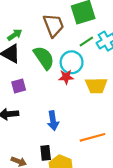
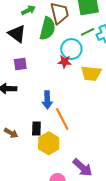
green arrow: (15, 35) -> (28, 10), moved
green semicircle: (44, 58) -> (47, 28), moved, turned 40
orange line: (93, 137) -> (62, 119), moved, turned 70

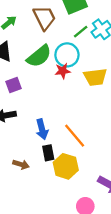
green semicircle: (47, 28) -> (39, 56), moved, turned 50
blue arrow: (47, 100) -> (42, 129), moved

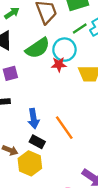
black rectangle: (48, 153) -> (37, 142), turned -56
yellow hexagon: (66, 166) -> (30, 163), moved

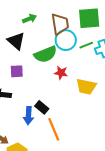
cyan circle: (64, 50) -> (66, 40), moved
black rectangle: (37, 142) -> (42, 107), moved

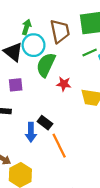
green arrow: (29, 19) -> (26, 27), turned -48
cyan circle: (66, 40) -> (34, 45), moved
green semicircle: (45, 54) -> (46, 65), turned 140

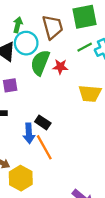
red star: (64, 84) -> (60, 67), moved
orange line: (59, 146) -> (44, 147), moved

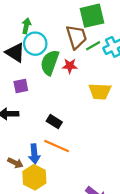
brown trapezoid: (53, 27) -> (76, 37), moved
blue arrow: (29, 133) -> (34, 154), moved
orange line: (44, 147) -> (57, 146), turned -35

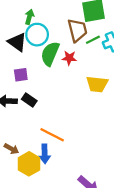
black rectangle: (54, 122) -> (29, 100), moved
blue arrow: (34, 154) -> (45, 154), moved

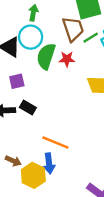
green arrow: (29, 17) -> (33, 13), moved

